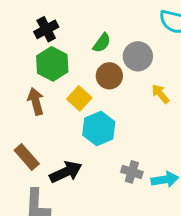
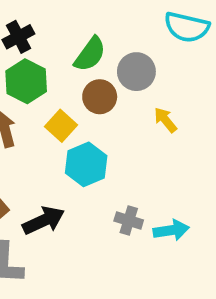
green semicircle: (102, 43) -> (90, 54), size x1.4

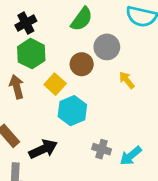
green semicircle: (90, 54) -> (82, 19), moved
cyan arrow: (171, 230) -> (131, 156), turned 150

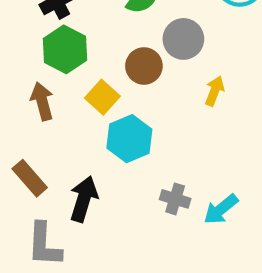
yellow arrow: (127, 80) -> (215, 91), turned 60
black arrow: (43, 149) -> (84, 199), turned -48

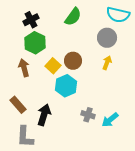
gray circle: (183, 39) -> (107, 38), moved
brown circle: (144, 66) -> (73, 61), moved

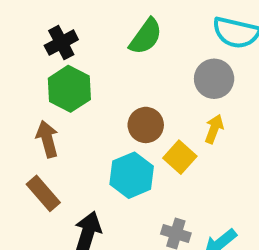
yellow square: (53, 66) -> (180, 157), moved
brown rectangle: (18, 105) -> (43, 193), moved

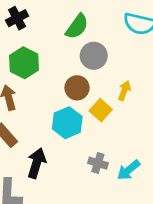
black cross: (61, 43) -> (17, 18), moved
gray circle: (214, 79) -> (94, 56), moved

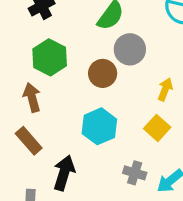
brown circle: (77, 88) -> (103, 73), moved
yellow square: (101, 110) -> (157, 128), moved

